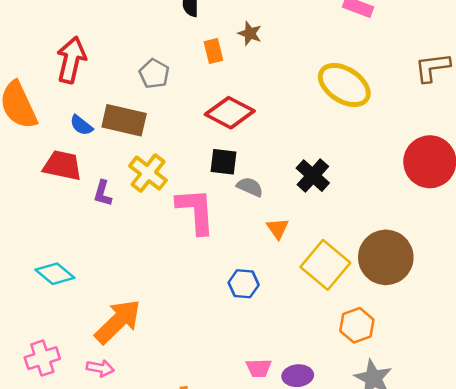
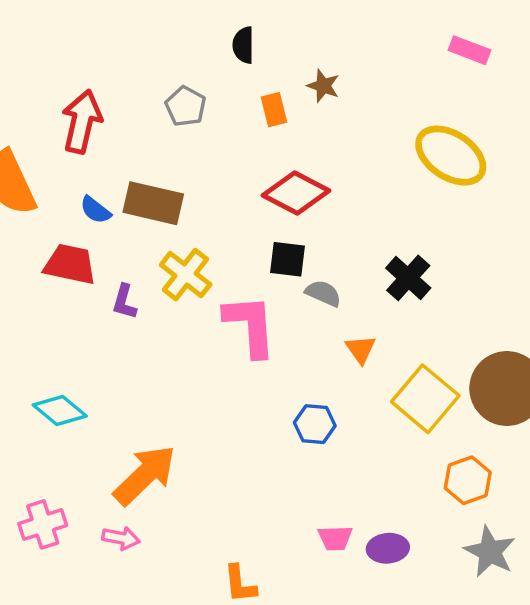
gray pentagon: (154, 74) -> (186, 106), moved

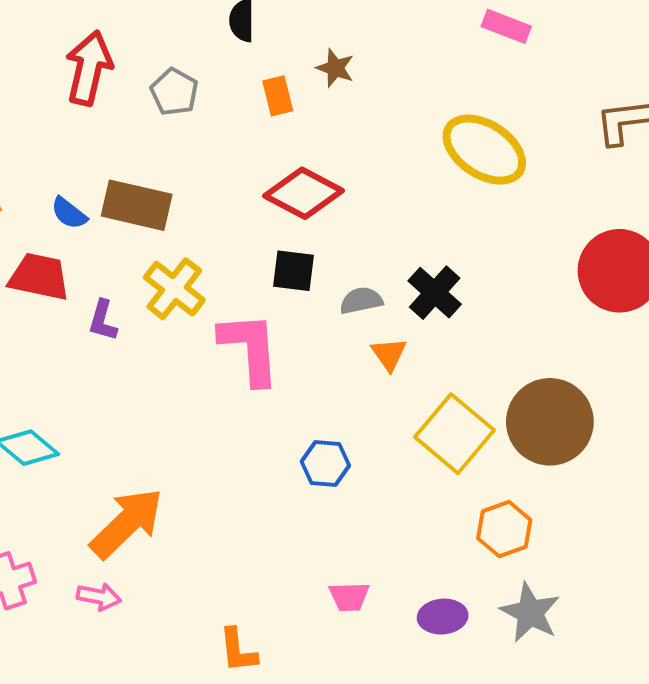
red arrow: (82, 122) -> (89, 68), moved
gray semicircle: (323, 293) -> (361, 301), moved, turned -36
orange triangle: (361, 349) -> (389, 354), moved
purple ellipse: (388, 548) -> (443, 617), moved

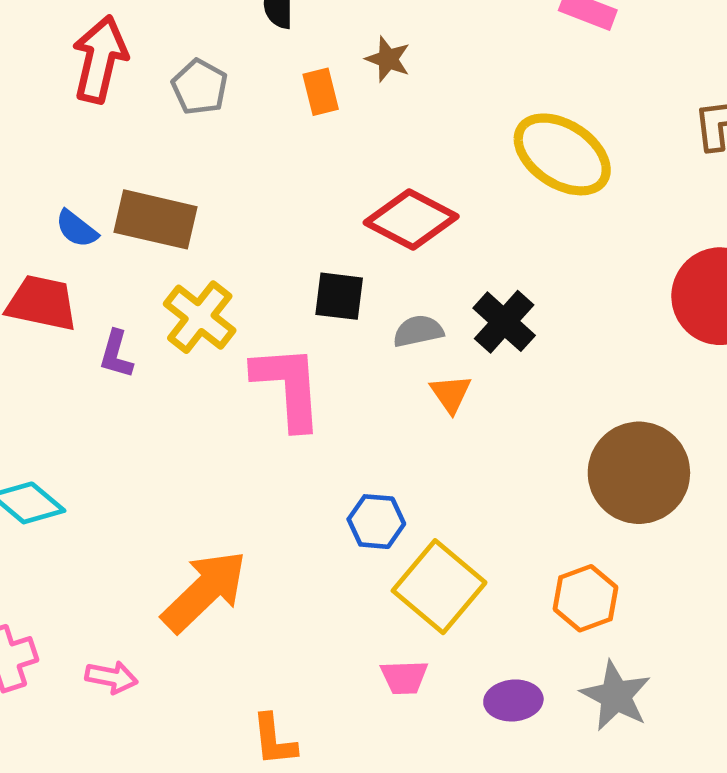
red diamond: (303, 193) -> (411, 219), moved
yellow square: (455, 434) -> (439, 587), moved
orange arrow: (127, 523) -> (204, 591), moved

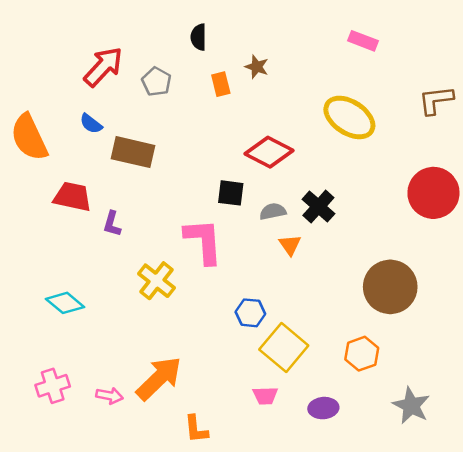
red arrow: (100, 59) -> (103, 67), turned 30
blue semicircle: (77, 229) -> (91, 124), moved
yellow cross: (200, 317) -> (156, 281), moved
orange arrow: (204, 591) -> (159, 378), moved
gray star: (616, 696) -> (411, 406), moved

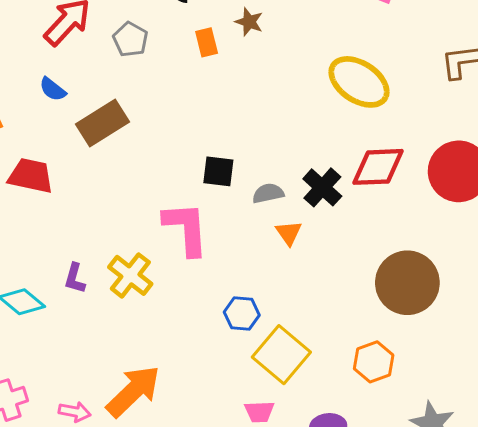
brown rectangle: (133, 152) -> (102, 123), turned -45
red diamond: (269, 152) -> (378, 167), moved, turned -30
purple L-shape: (112, 224) -> (75, 278), moved

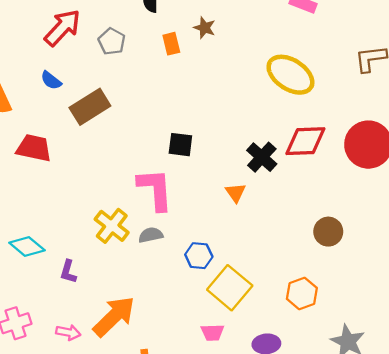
gray semicircle: (268, 193) -> (151, 235), moved
purple L-shape: (75, 278) -> (68, 272), moved
brown circle: (407, 283) -> (328, 232), size x0.6

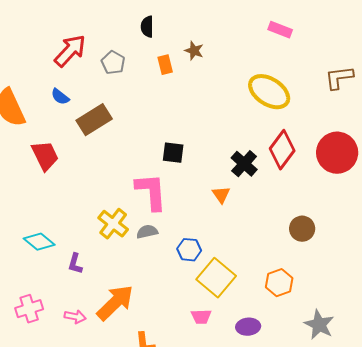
red diamond: (305, 141) -> (282, 150), turned -51
red trapezoid: (34, 148) -> (45, 156), turned 52

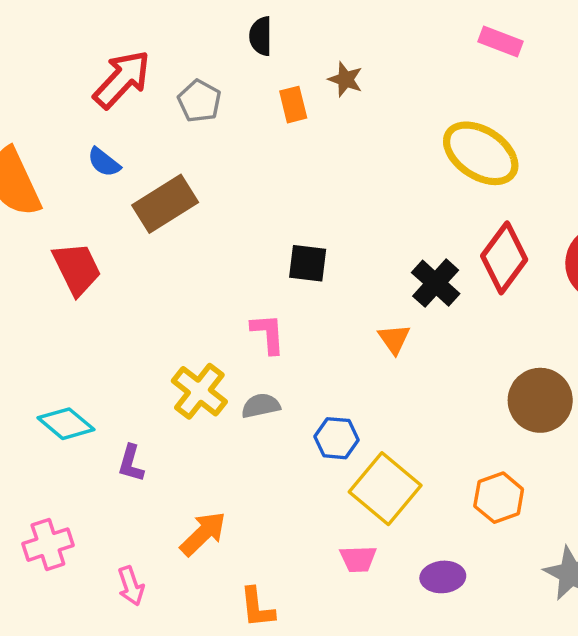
pink L-shape: (151, 192) -> (268, 334), size x0.6
brown circle: (302, 229) -> (540, 400), size x1.4
orange arrow: (115, 303) -> (203, 534), size x0.7
pink arrow: (75, 317) -> (131, 586), moved, turned 60

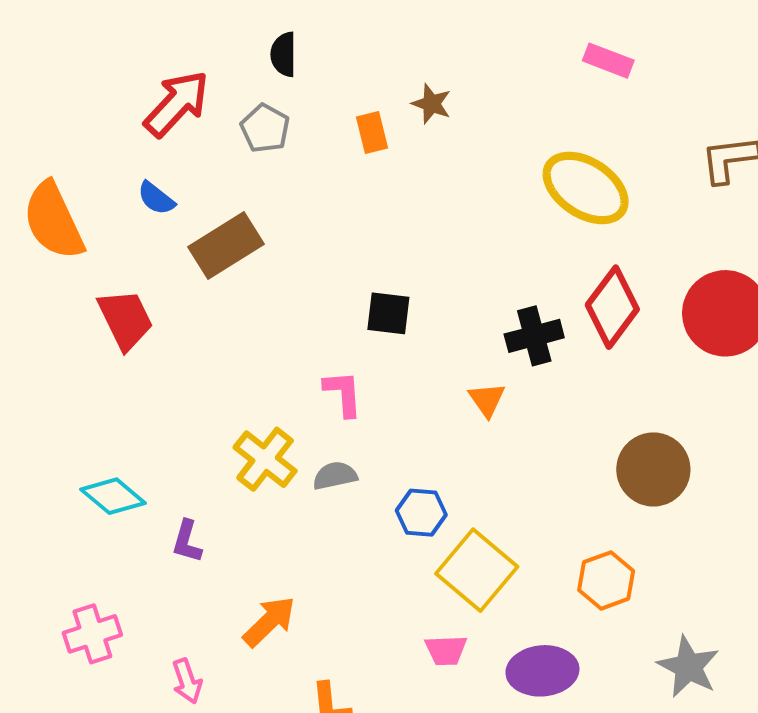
black semicircle: (261, 36) -> (284, 54), moved
black cross: (436, 283) -> (534, 336), turned 33
purple ellipse: (443, 577) -> (542, 671), size x1.4

